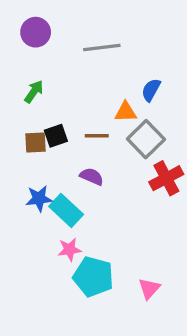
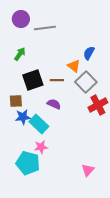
gray line: (102, 47) -> (45, 28), moved
orange triangle: (126, 112) -> (74, 66), turned 40
black square: (56, 136) -> (33, 80), size x1.5
brown square: (36, 143) -> (16, 101), moved
cyan pentagon: (93, 277) -> (28, 163), moved

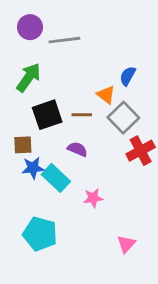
green arrow: (20, 54) -> (29, 77), size x1.5
pink star: (41, 147) -> (93, 198), moved

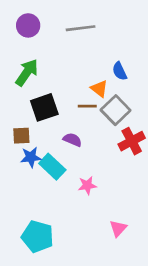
gray line: (64, 40) -> (81, 28), moved
blue semicircle: (128, 76) -> (120, 71), turned -54
brown line: (82, 115) -> (87, 106), moved
cyan pentagon: (40, 234) -> (38, 237), moved

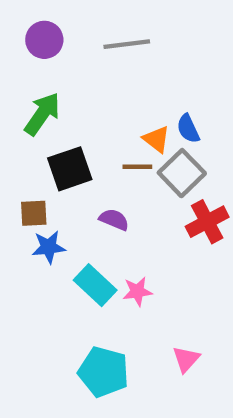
blue semicircle: (120, 71) -> (188, 129), moved
cyan rectangle: (52, 167) -> (95, 285), moved
cyan pentagon: (38, 237) -> (104, 372), moved

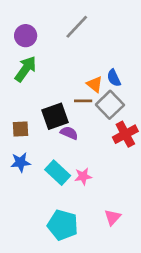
purple circle: (44, 40) -> (26, 36), moved
gray line: (127, 44) -> (77, 27), turned -40
black square: (70, 169) -> (55, 116), moved
blue star: (49, 247) -> (20, 162), moved

